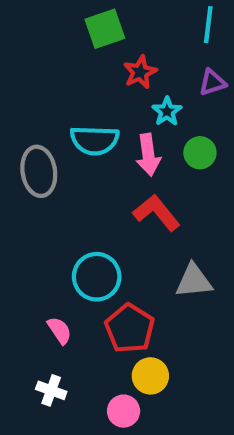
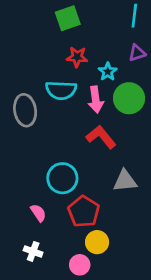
red star: (140, 72) -> (77, 57), moved, turned 30
green circle: (200, 153) -> (129, 98), size x1.5

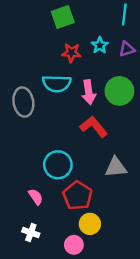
cyan star: (108, 72) -> (100, 45), moved

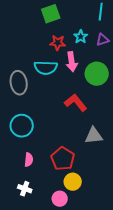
pink arrow: (89, 92) -> (72, 62), moved
cyan circle: (58, 165) -> (22, 126), moved
pink semicircle: (36, 197) -> (29, 160), turned 40

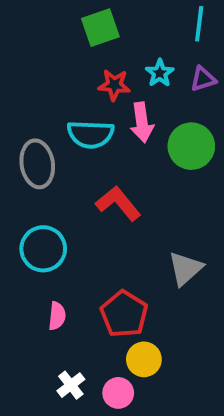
red L-shape: (76, 103) -> (118, 203), moved
gray triangle: (94, 136) -> (185, 269), turned -36
white cross: (25, 189) -> (71, 385), moved, turned 32

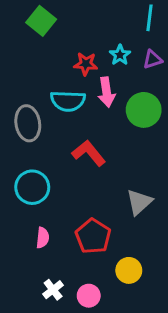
green square: (100, 28) -> (41, 21), moved, turned -32
yellow circle: (144, 359) -> (129, 270), moved

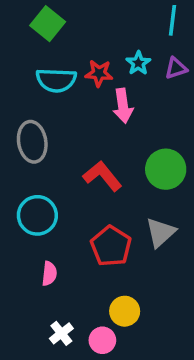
cyan semicircle: (68, 101) -> (56, 80), moved
green circle: (144, 110) -> (166, 169), moved
red pentagon: (93, 236) -> (111, 246), moved
yellow circle: (129, 270) -> (125, 311), moved

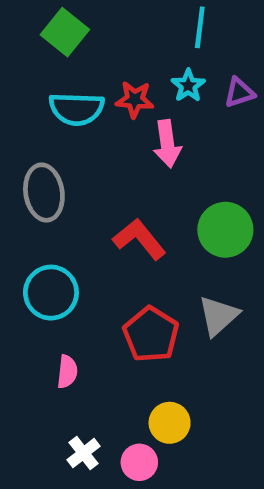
cyan line: (173, 20) -> (200, 27), moved

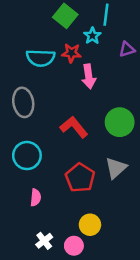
green square: (65, 32) -> (65, 16), moved
cyan star: (188, 86) -> (92, 36), moved

